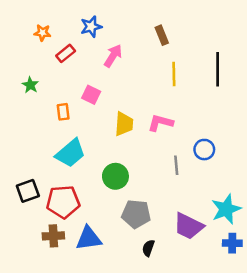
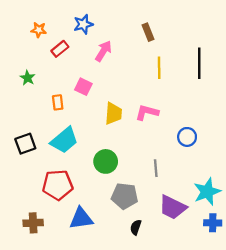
gray line: (176, 165) -> (156, 168), moved
black square: (28, 191) -> (25, 144), moved
brown cross: (53, 236) -> (33, 223), moved

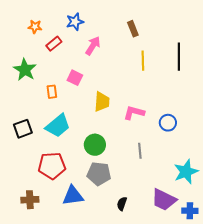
green star: (28, 78) -> (25, 70), size x1.6
pink L-shape: (147, 112) -> (134, 113), moved
gray pentagon: (125, 196) -> (99, 174), moved
purple trapezoid: (173, 207) -> (164, 200), moved
blue cross: (213, 223) -> (190, 211), moved

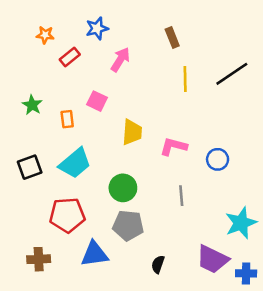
black line: (179, 57) -> (232, 74), turned 56
green star: (25, 70) -> (32, 105), moved, size x0.7

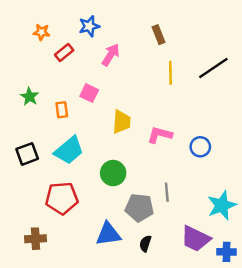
gray line: (181, 196) -> (167, 192), moved
gray pentagon: (128, 225) -> (139, 208), moved
blue triangle: (94, 254) -> (108, 234), moved

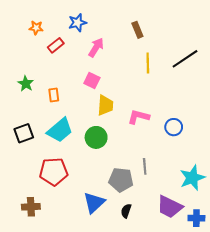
pink square: (89, 93) -> (92, 81), moved
green circle: (113, 173) -> (96, 137), moved
blue triangle: (108, 234) -> (94, 203), turned -35

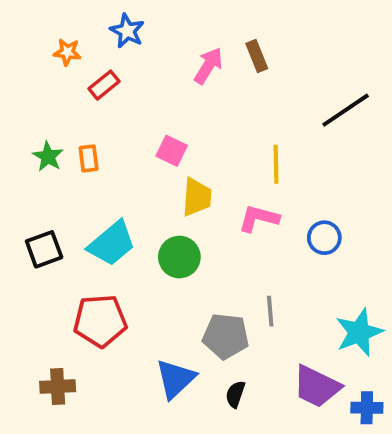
blue star: (77, 23) -> (127, 31), moved, turned -30
pink arrow: (96, 47) -> (208, 66), moved
yellow line: (148, 63) -> (276, 164), moved
orange rectangle: (54, 95) -> (89, 158), moved

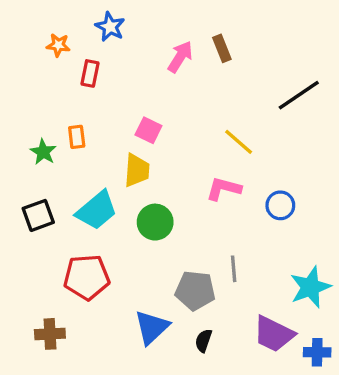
red rectangle: (104, 85) -> (90, 73), turned -40
green star: (48, 157) -> (43, 152), moved
yellow line: (276, 164) -> (239, 142), turned -48
yellow trapezoid: (197, 197) -> (137, 170), moved

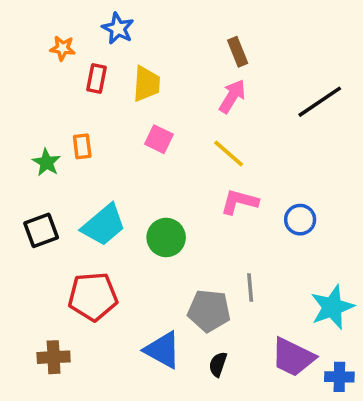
pink arrow: (180, 57) -> (232, 96), moved
yellow line: (239, 142) -> (229, 154), moved
yellow trapezoid: (137, 170) -> (146, 84), moved
blue triangle: (152, 327) -> (163, 350), turned -48

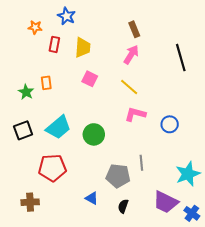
black line: (320, 102) -> (181, 58), turned -72
blue triangle: (163, 350) -> (92, 198), size x0.6
blue cross: (339, 377) -> (192, 213), turned 35

